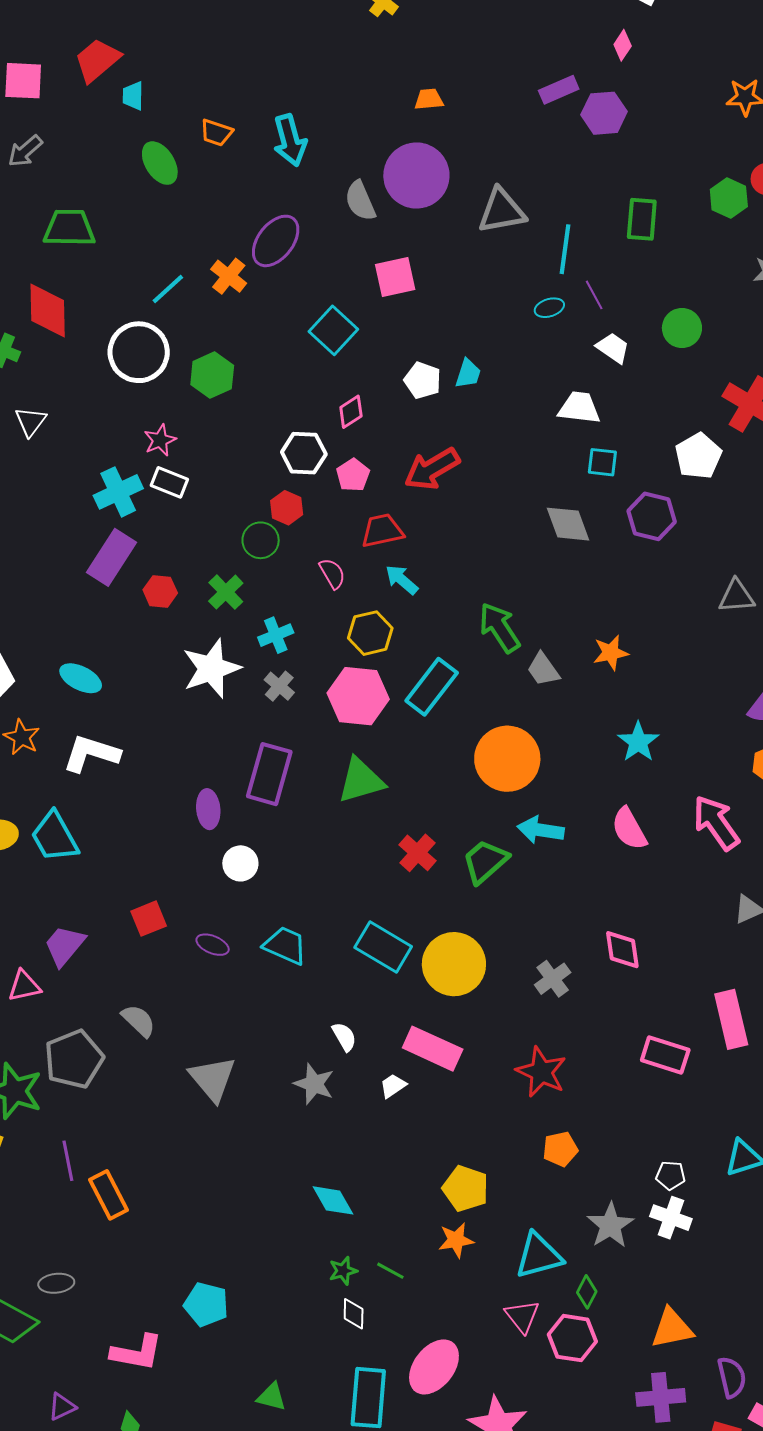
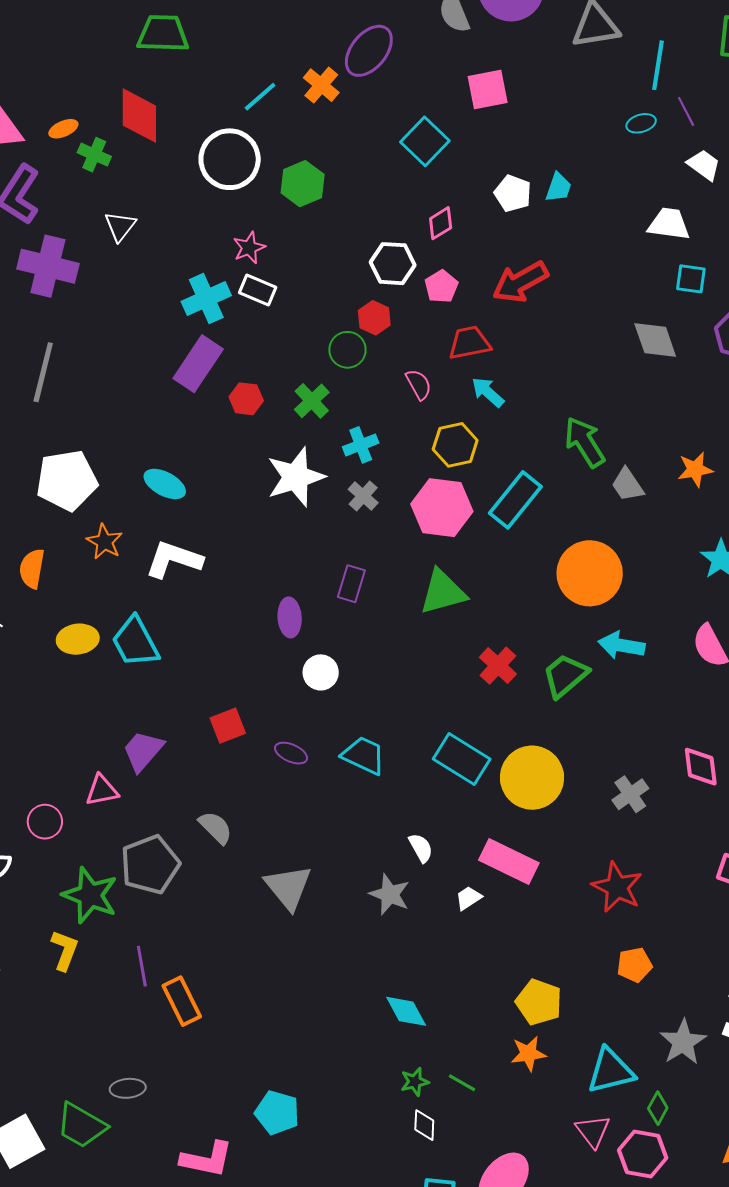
purple rectangle: (269, 774) -> (351, 584), size x0.6

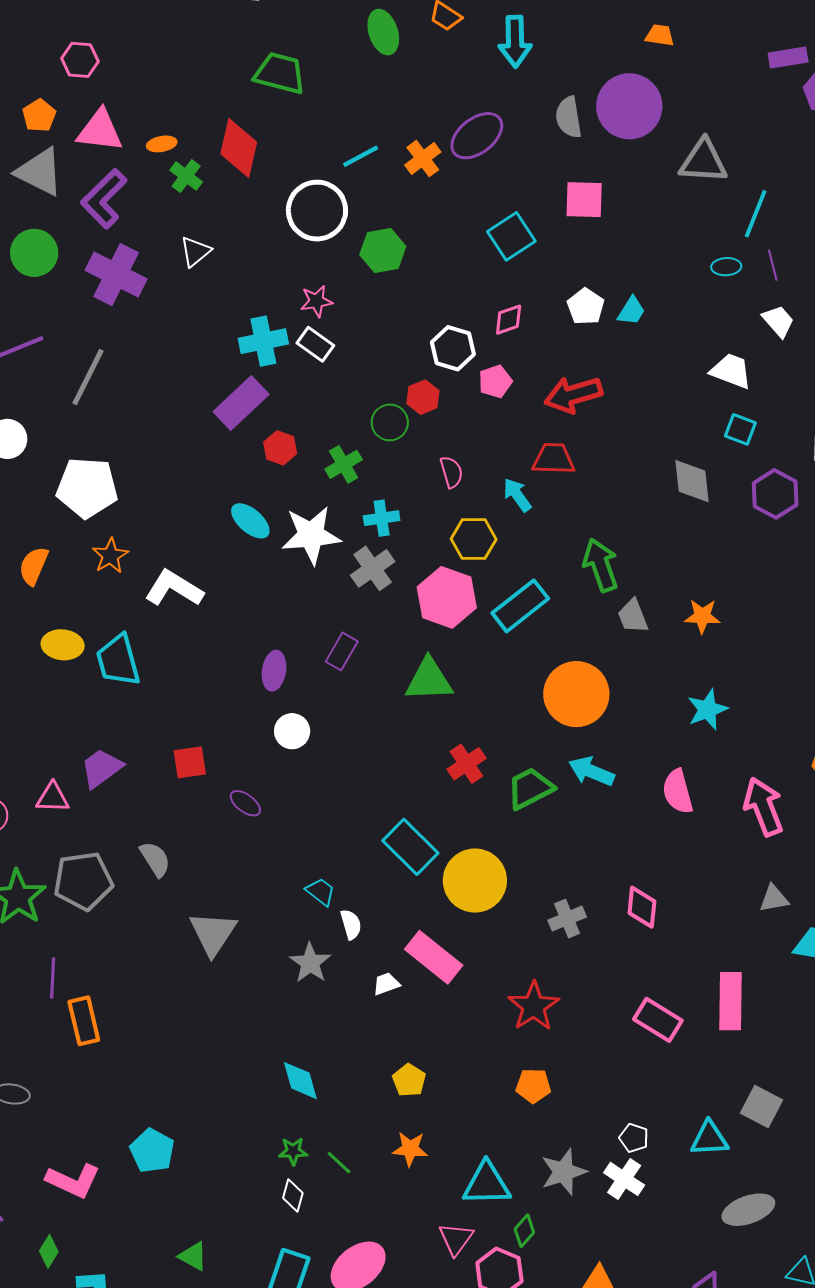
red trapezoid: (469, 343) -> (554, 459), moved
cyan ellipse: (165, 484) -> (250, 521), moved
gray cross: (363, 496) -> (373, 568), size x1.4
cyan trapezoid: (364, 755) -> (321, 892), moved, size x0.7
yellow pentagon: (539, 1002) -> (409, 1080), moved, size x0.7

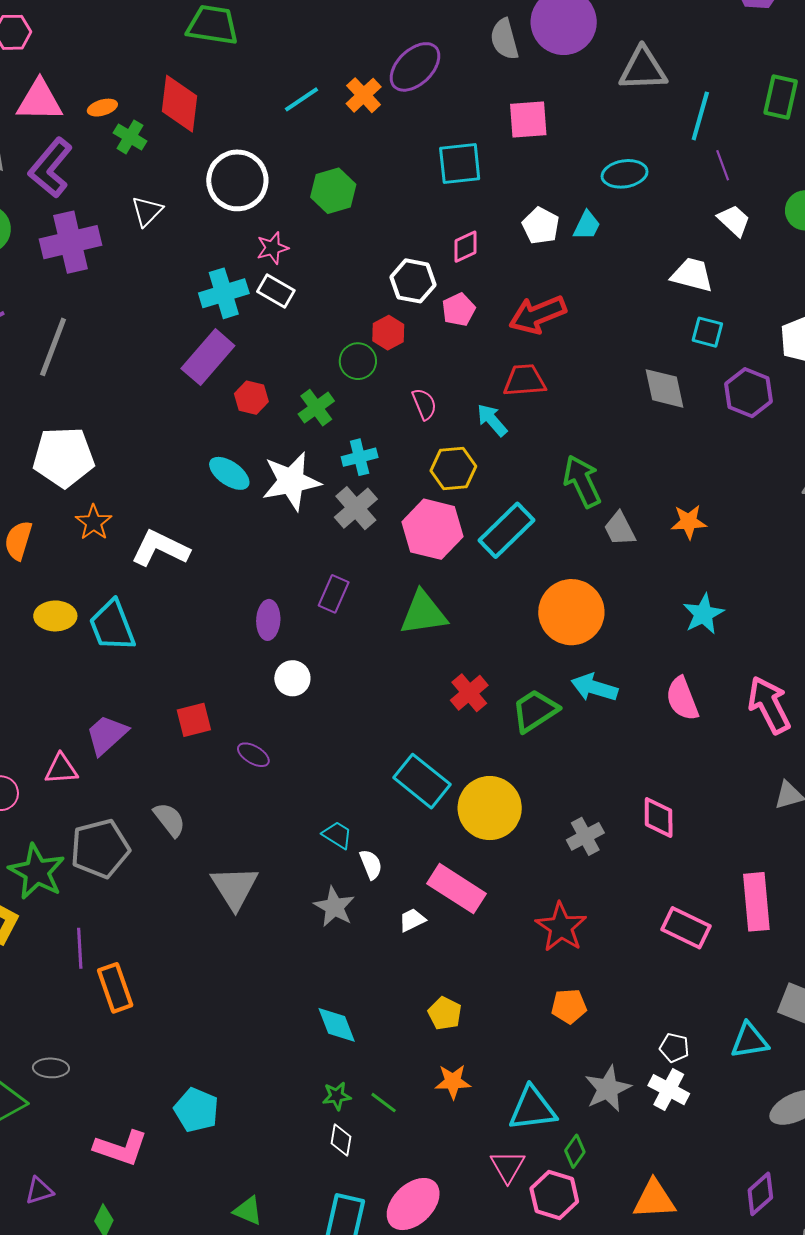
white circle: (317, 211) -> (237, 180), moved
cyan square: (511, 236) -> (460, 164), turned 33
cyan ellipse: (726, 267) -> (625, 174), moved, size x1.5
purple cross: (116, 275) -> (71, 242), turned -34

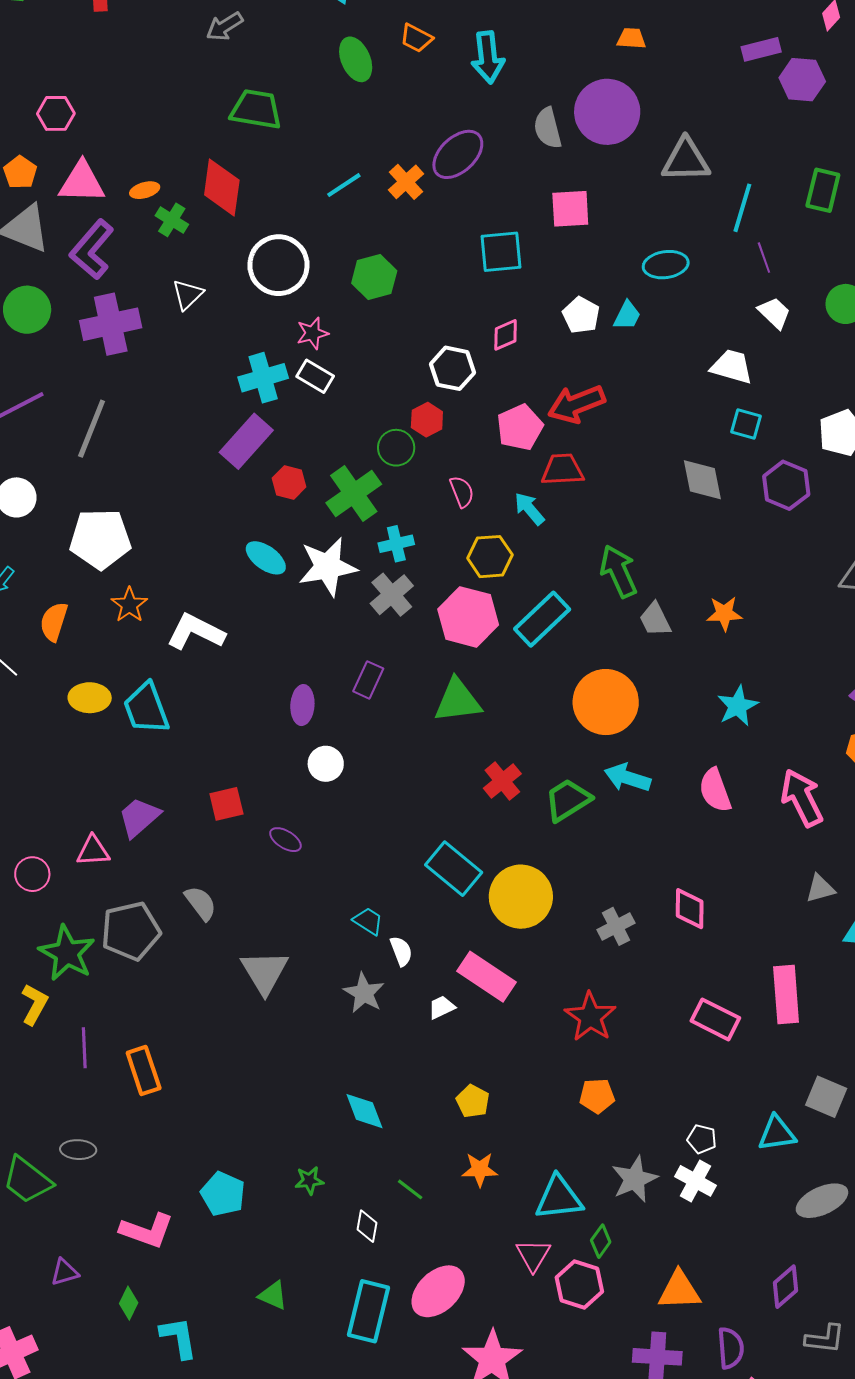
pink pentagon: (459, 310) -> (520, 427), moved, size x1.4
green cross: (316, 408) -> (354, 493), size x1.5
purple line: (80, 948) -> (84, 1048), moved
green star: (337, 1096) -> (309, 1180), moved

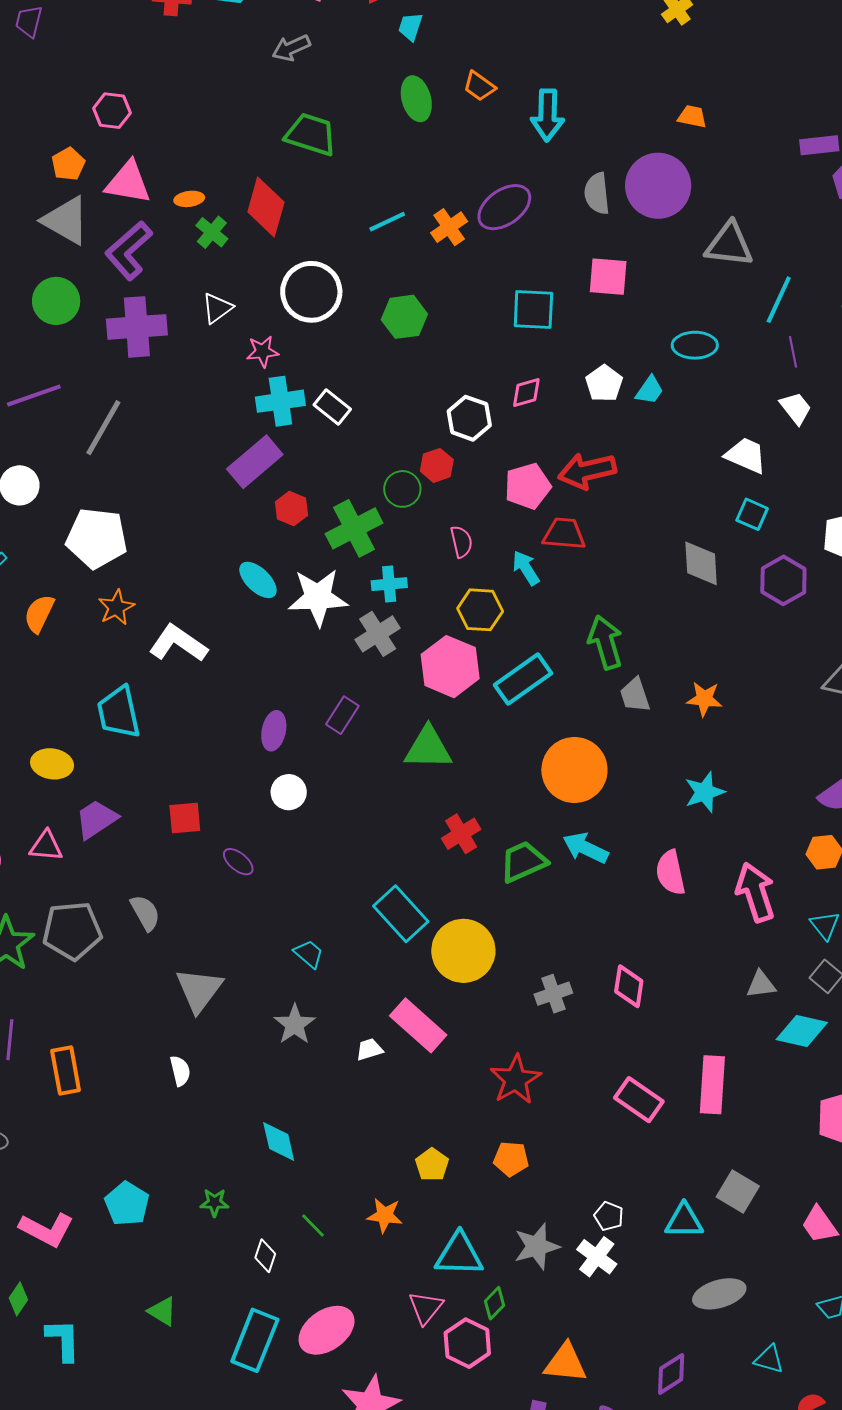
pink star: (312, 333) -> (263, 351), moved
yellow ellipse: (90, 698) -> (52, 764), moved
white semicircle: (401, 951) -> (180, 1071), moved
yellow pentagon: (473, 1101) -> (432, 1165), moved

